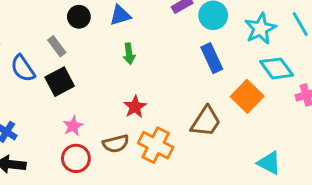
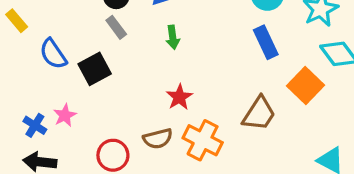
gray rectangle: (57, 46) -> (116, 27), moved
pink star: (73, 126) -> (65, 115), moved

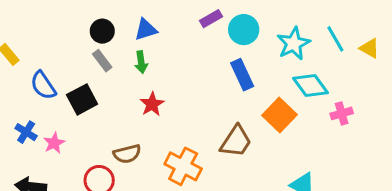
green arrow: (173, 37) -> (141, 62), moved
red star: (179, 97) -> (152, 104), moved
blue cross: (35, 125) -> (26, 132), moved
brown semicircle: (158, 139) -> (127, 154), moved

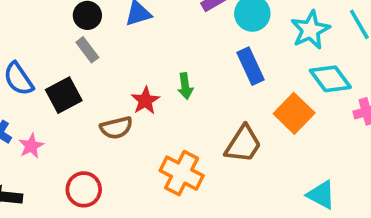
green arrow: (141, 62) -> (185, 86), moved
brown semicircle: (127, 154) -> (116, 128), moved

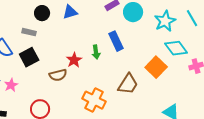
gray rectangle: (87, 50) -> (29, 32), moved, turned -40
blue rectangle: (251, 66) -> (116, 41), moved

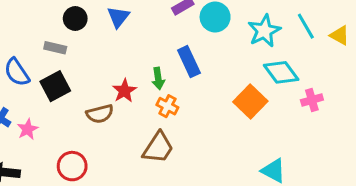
blue triangle: (70, 12) -> (118, 17), turned -35
brown trapezoid: (128, 84) -> (158, 148), moved
orange cross: (94, 100) -> (167, 106), moved, size x0.6

